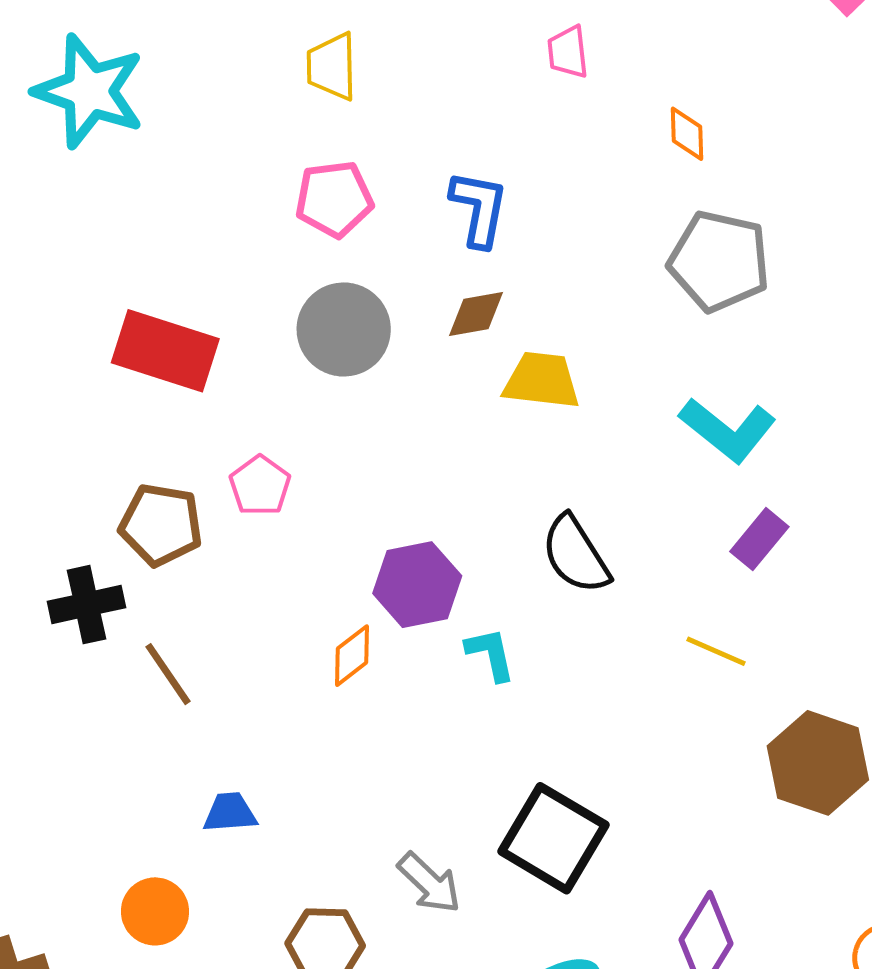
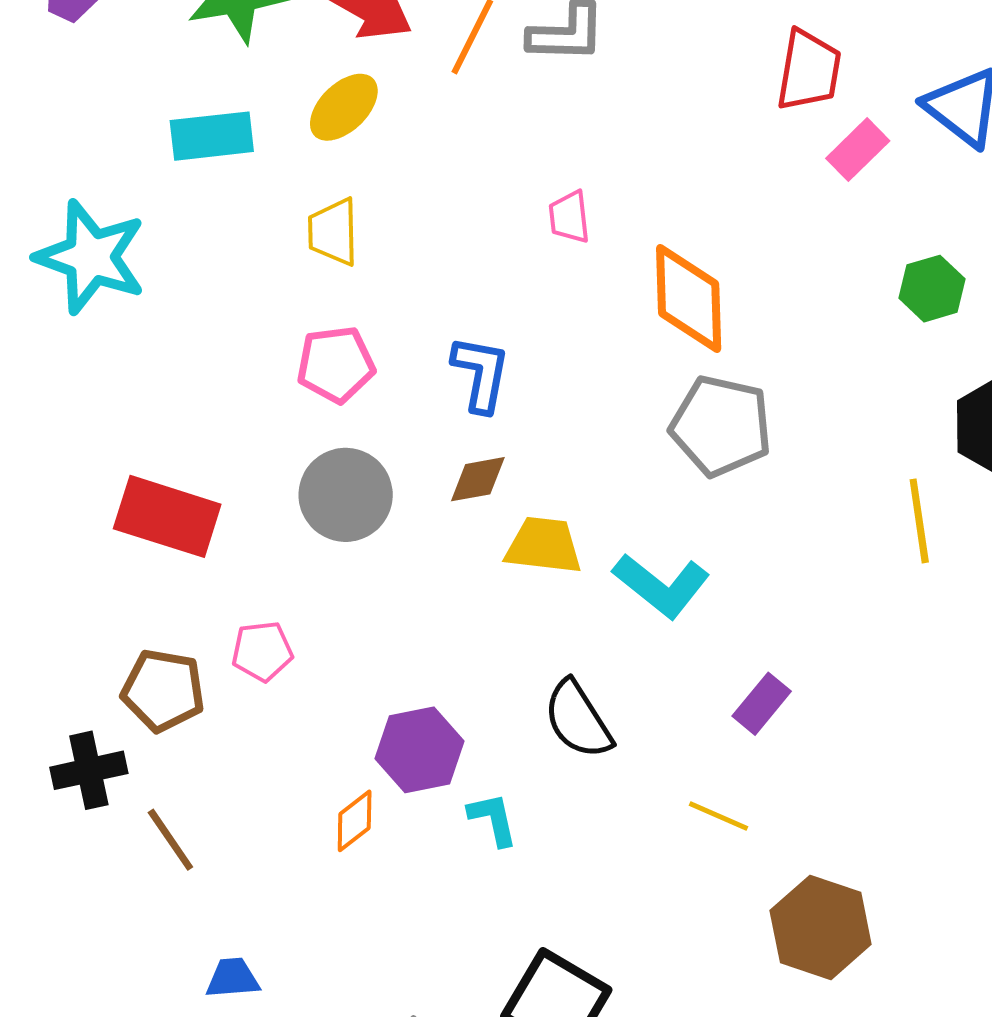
orange diamond: (687, 134) -> (689, 298), size x2.0
cyan L-shape: (728, 430) -> (661, 585), moved
pink pentagon: (260, 486) -> (262, 651), turned 30

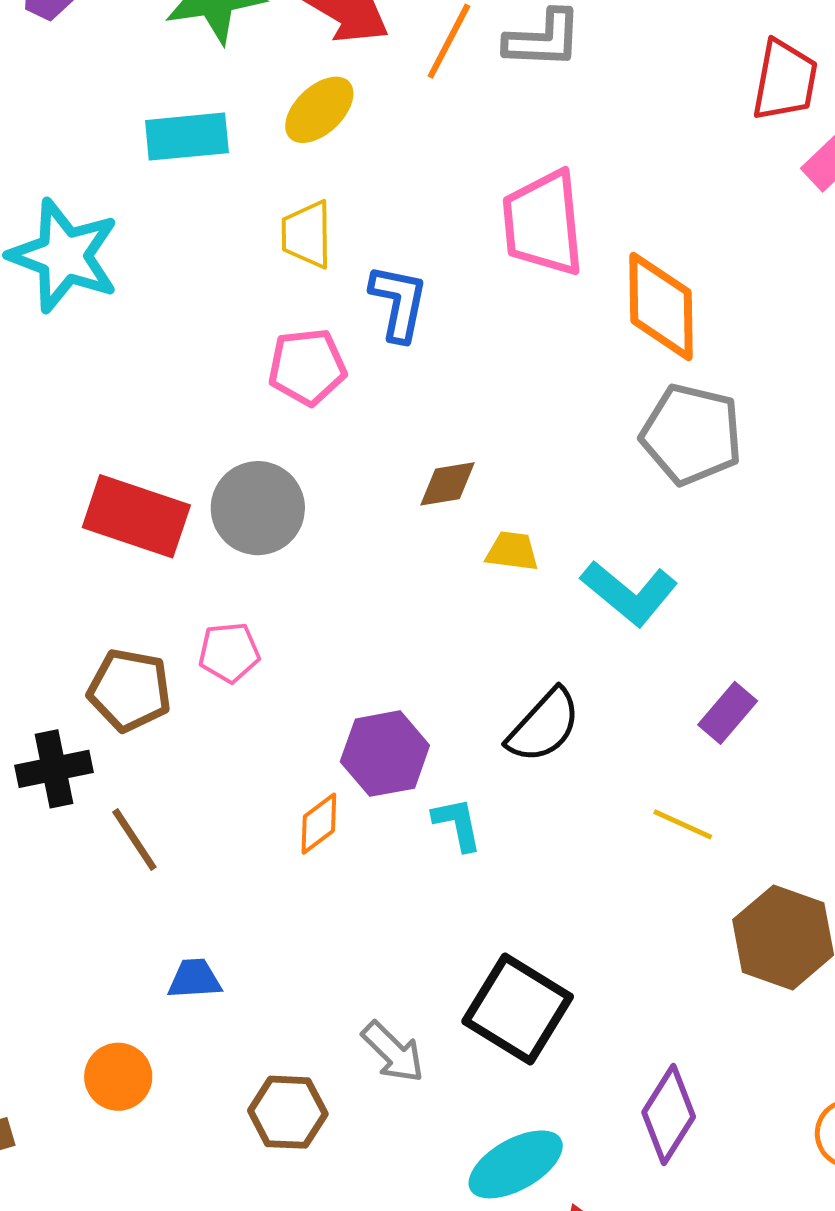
pink trapezoid: (569, 217) -> (543, 223), size x2.0
blue L-shape: (481, 374) -> (399, 303), moved
gray circle: (346, 495) -> (258, 508), moved
yellow trapezoid: (544, 545) -> (512, 551), size x0.7
black semicircle: (578, 720) -> (544, 726), turned -106

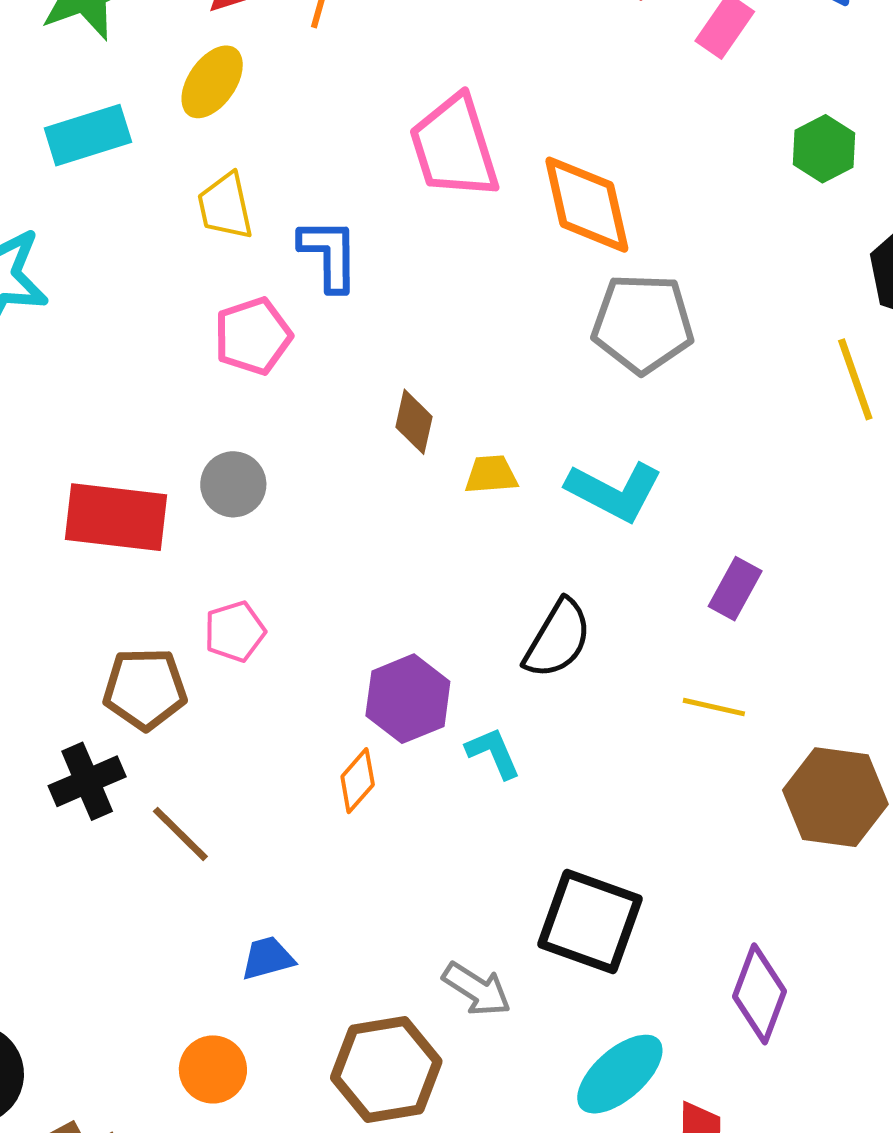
brown diamond: (447, 484) -> (414, 422), turned -56
gray circle: (258, 508) -> (233, 484), size x0.7
brown hexagon: (288, 1112) -> (386, 1070), size x1.4

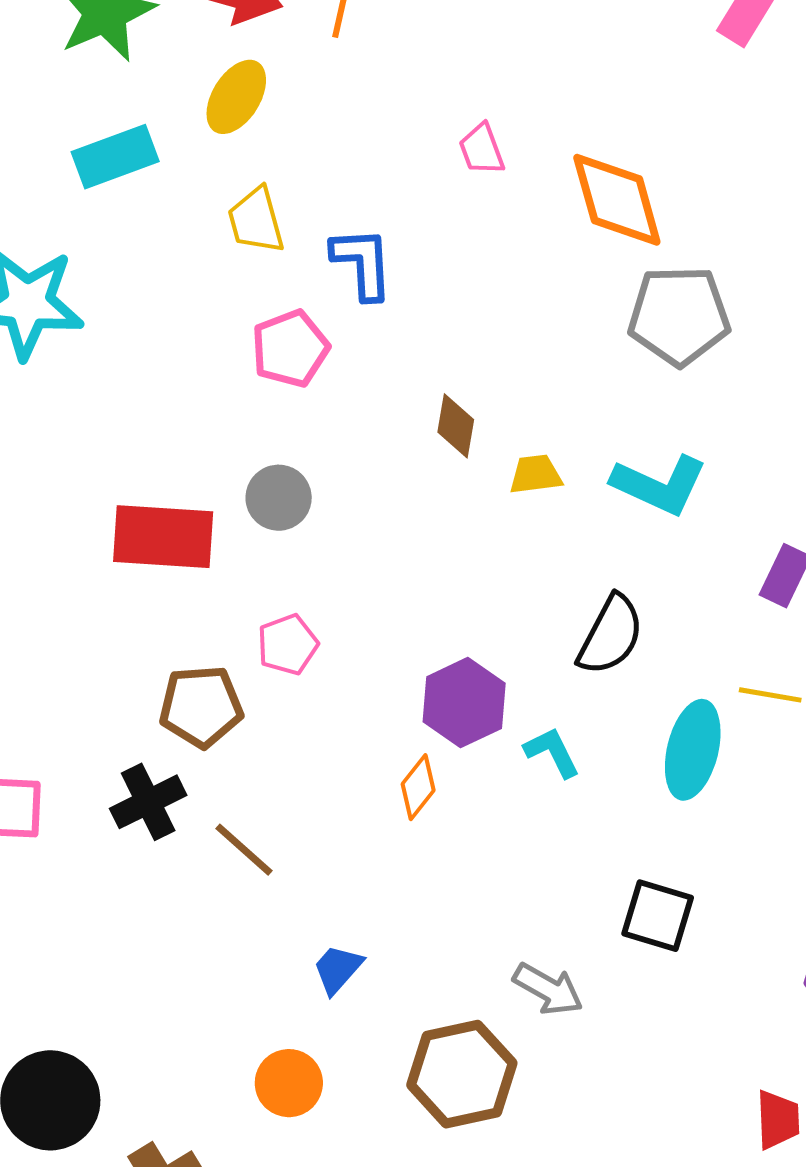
pink trapezoid: (454, 147) -> (482, 149), size x0.5
black square: (590, 922) -> (658, 916), size x0.7
blue trapezoid: (268, 958) -> (338, 969), turned -30
cyan ellipse: (620, 1074) -> (693, 750), moved, turned -32

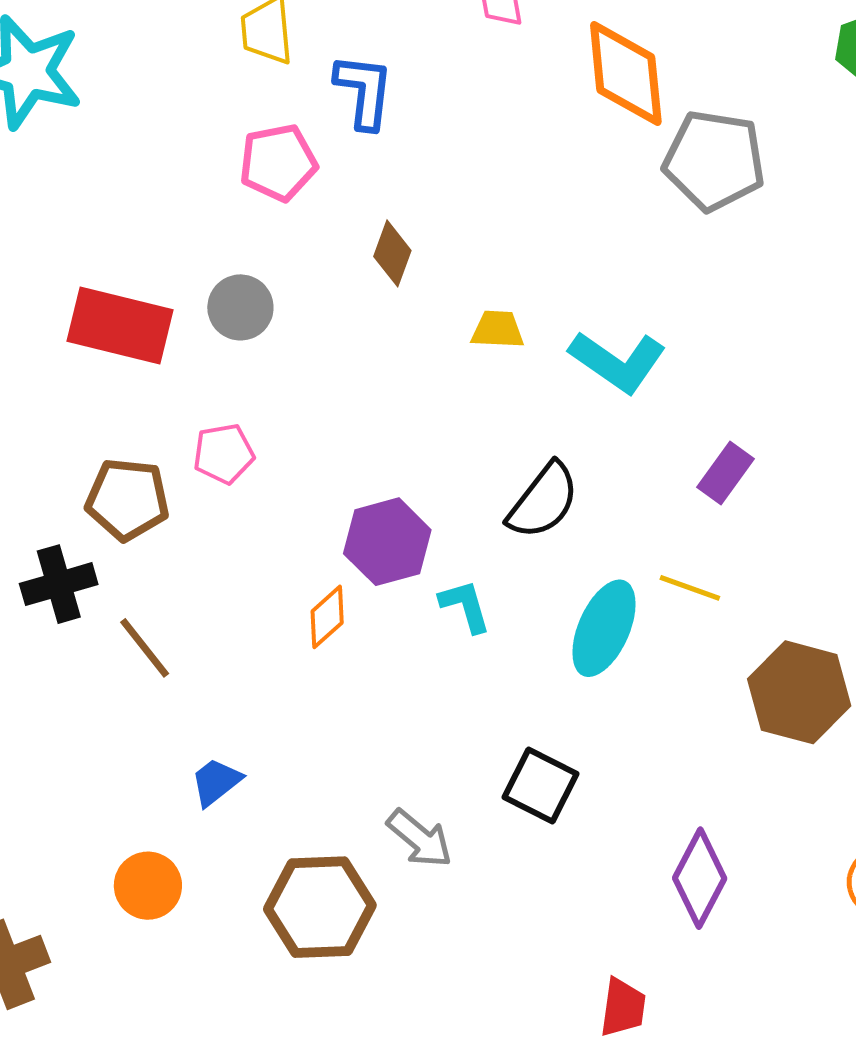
gray pentagon: (679, 316) -> (714, 161), moved
brown diamond: (456, 426) -> (392, 253), moved

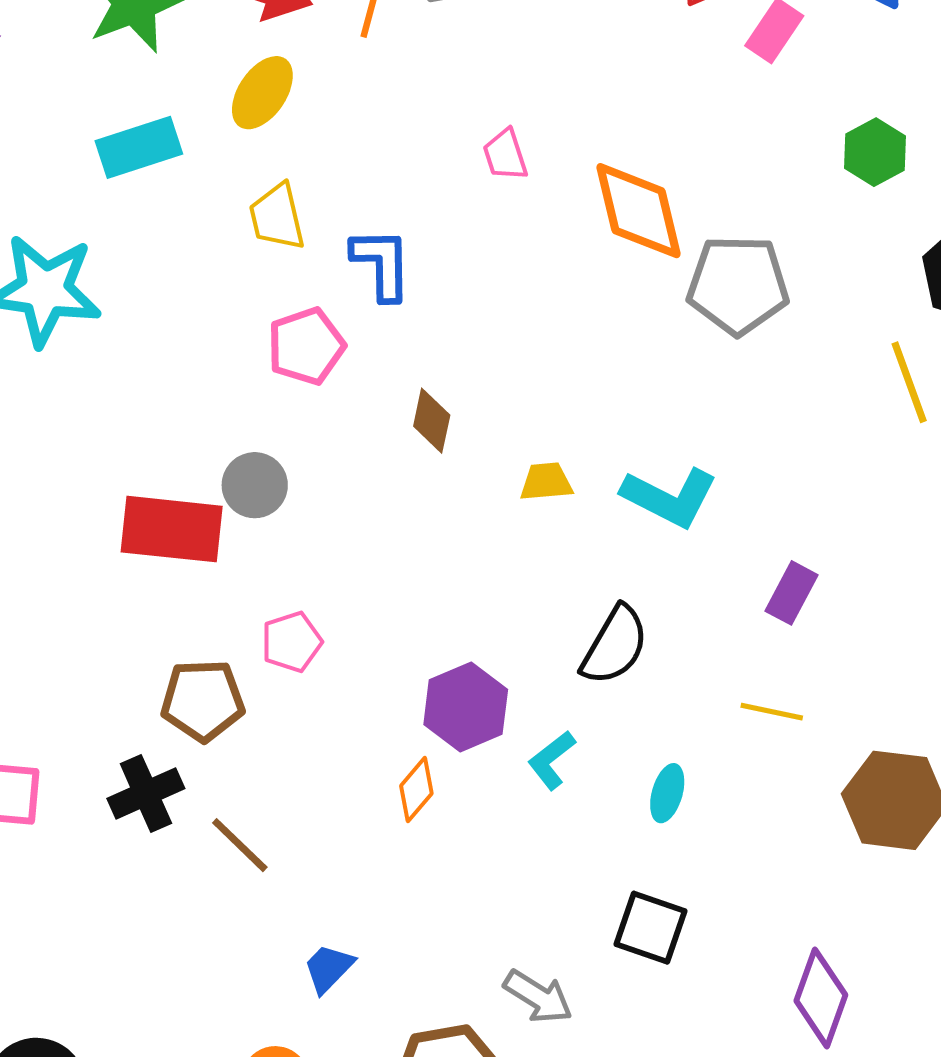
gray circle: (240, 307) -> (255, 485), moved
cyan L-shape: (465, 606) -> (552, 760), turned -104
cyan ellipse: (604, 628) -> (667, 793), moved, size x0.6

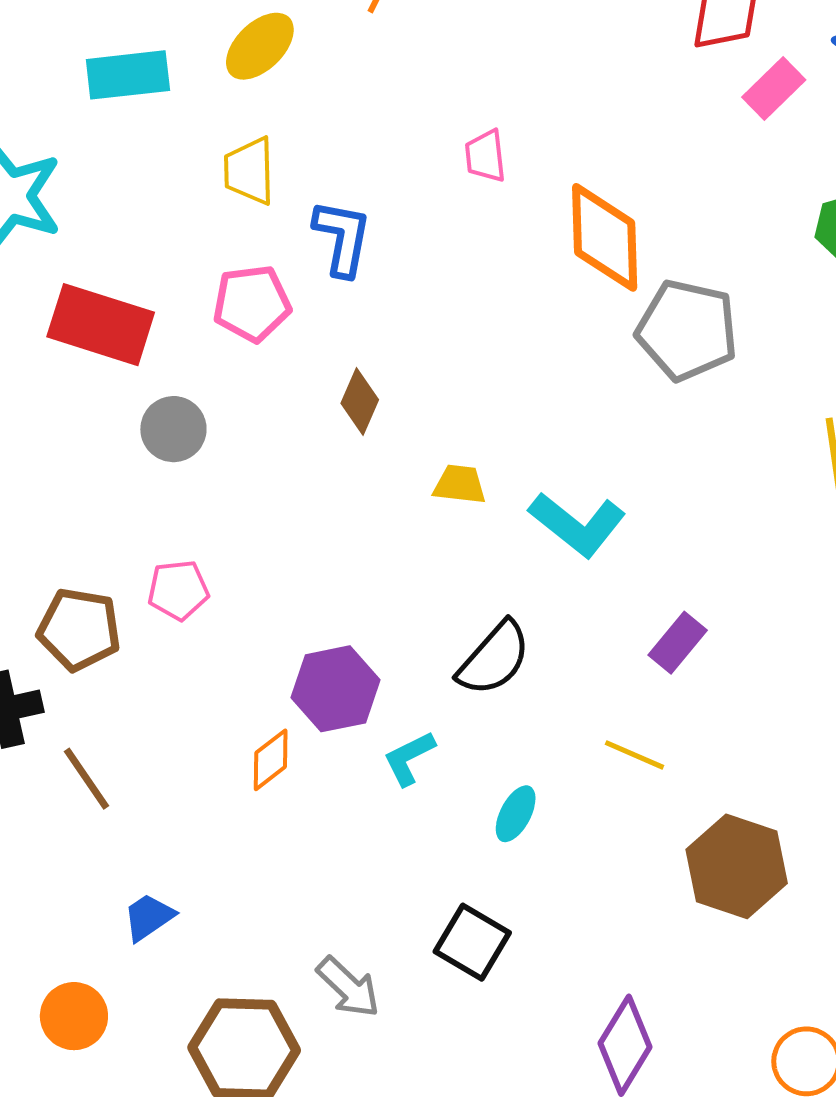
red rectangle: (172, 529) -> (101, 325), moved

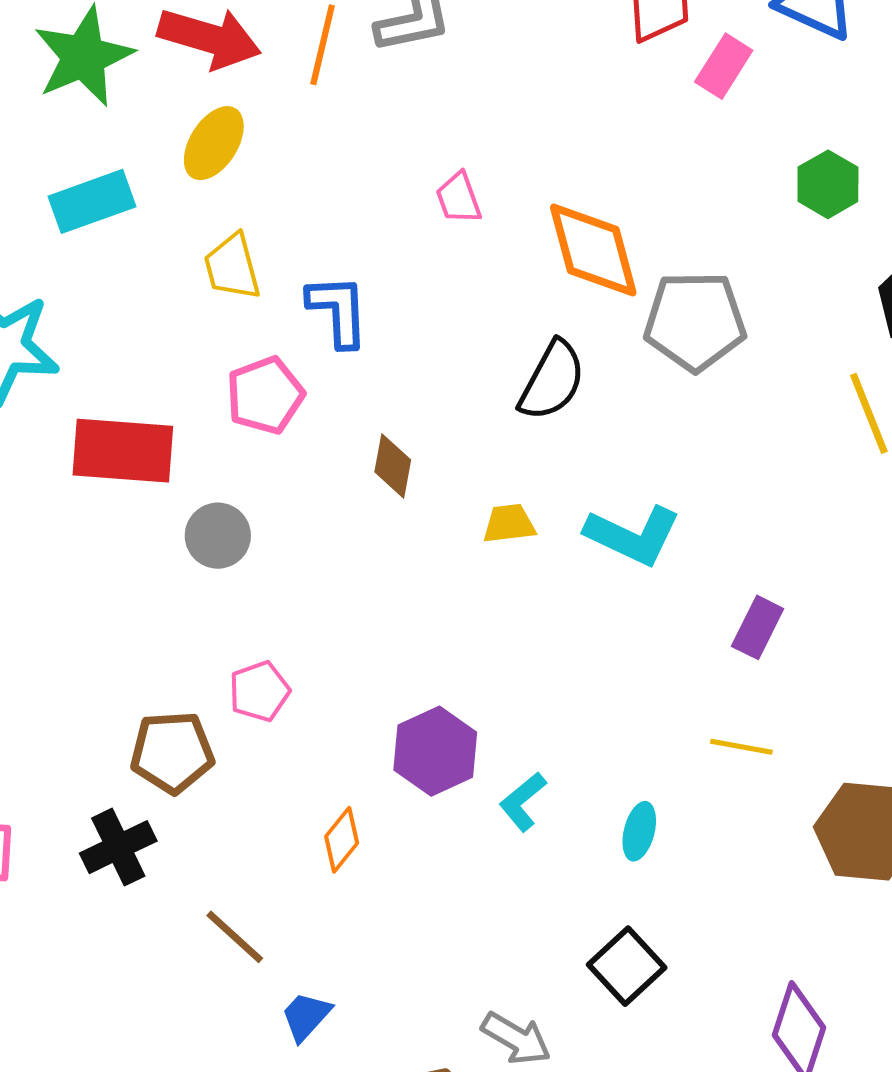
black semicircle: (494, 658) -> (552, 381), moved
orange diamond: (271, 760) -> (342, 840), moved
brown line: (86, 779) -> (235, 937), moved
black square: (472, 942) -> (627, 966), turned 30

